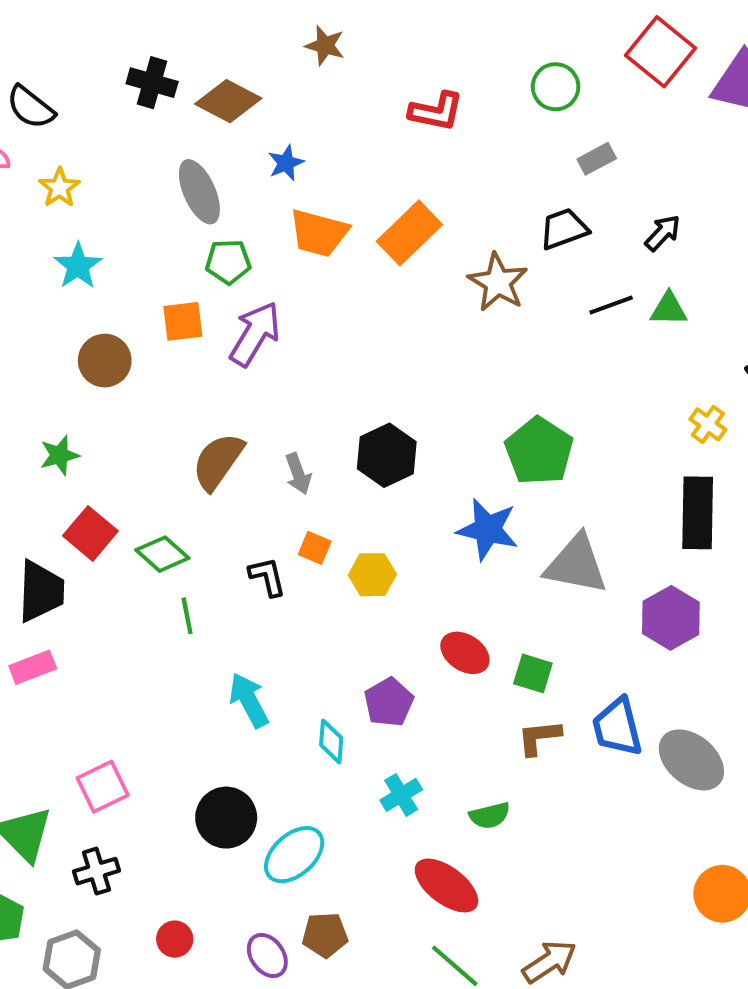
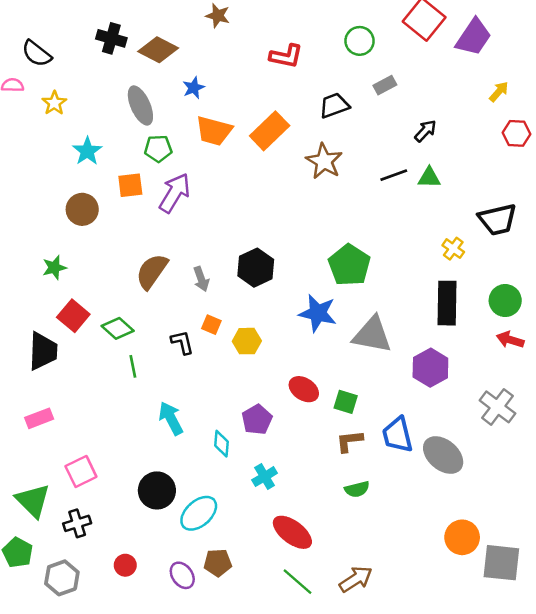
black trapezoid: (564, 229) -> (334, 105), moved
cyan star: (78, 266) -> (87, 151), moved
pink rectangle: (33, 667) -> (39, 418), moved
green semicircle: (490, 816) -> (357, 489), moved

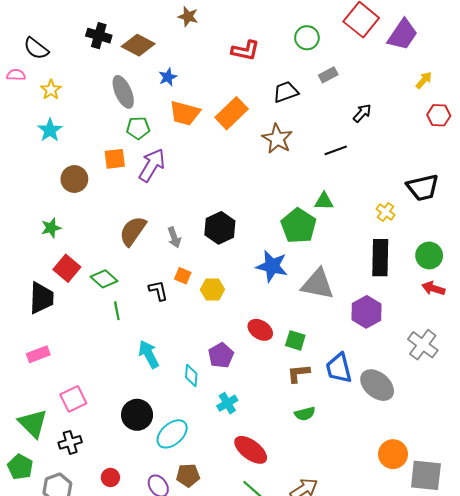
cyan star: (87, 151) -> (50, 130), moved
green triangle: (429, 178) -> (324, 201), moved

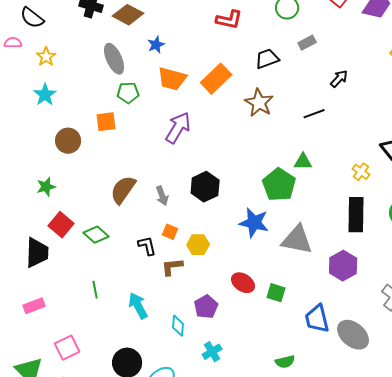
purple arrow: (152, 165) -> (178, 128), moved
green line: (117, 311) -> (95, 290), moved
brown L-shape: (298, 373) -> (172, 267), moved

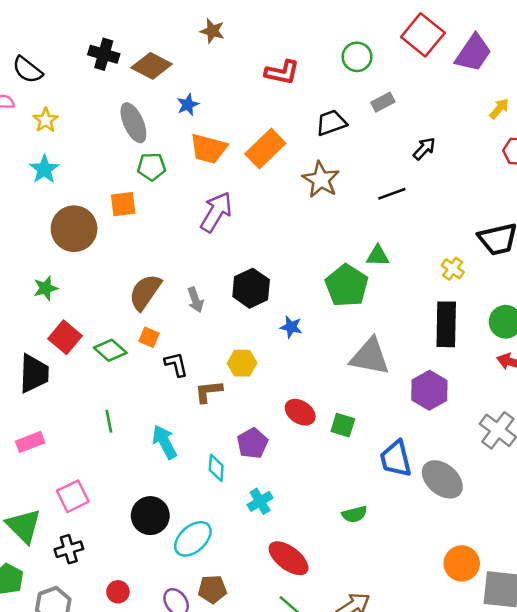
brown circle: (68, 141) -> (74, 229), size x1.4
blue star: (254, 223) -> (291, 327), moved, size x0.6
orange square: (170, 232) -> (149, 337), moved

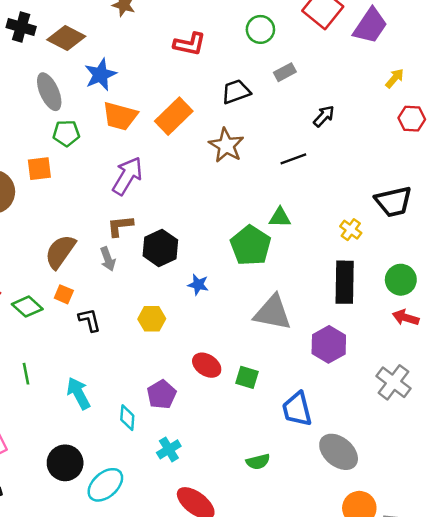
blue star: (188, 105) -> (100, 75), size x1.5
brown L-shape: (208, 392) -> (120, 226), moved
gray ellipse: (442, 479) -> (339, 452), moved

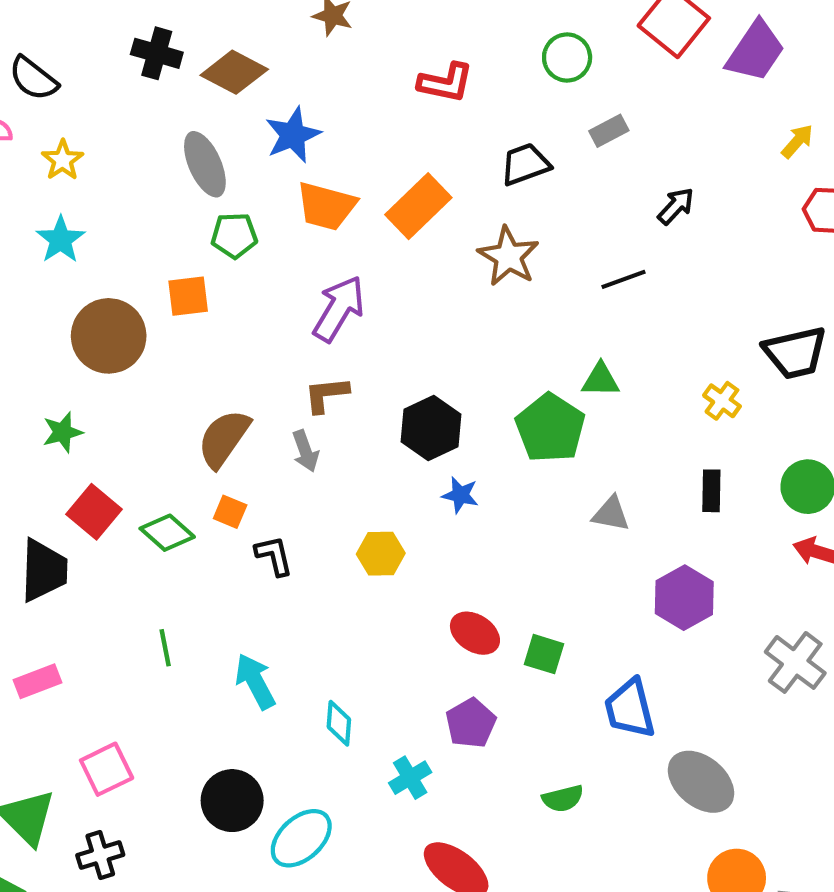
black hexagon: (160, 248) -> (431, 428), moved
black rectangle: (345, 282) -> (711, 491), size x0.6
gray triangle: (273, 313) -> (611, 514), moved, size x0.6
purple pentagon: (162, 394) -> (471, 723), moved

